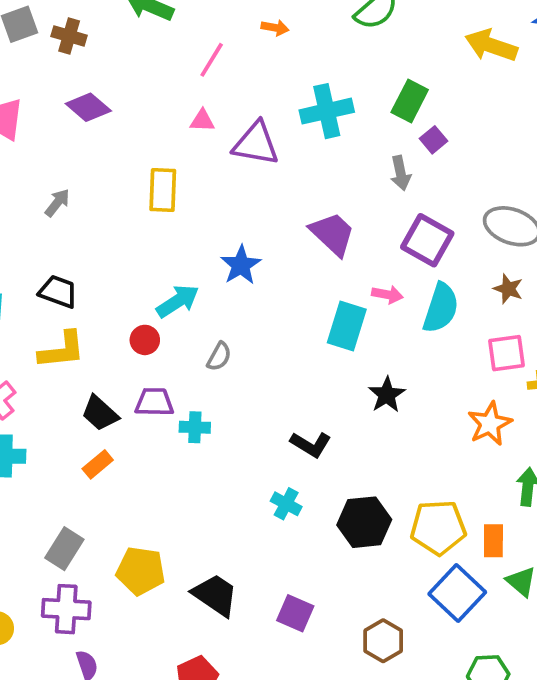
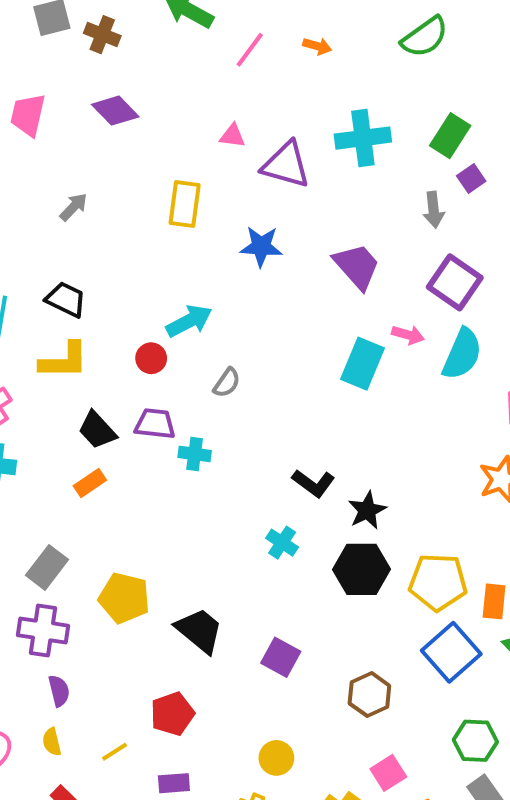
pink line: (212, 60) -> (250, 50), moved
blue star: (241, 265) -> (261, 246), moved, turned 30
black star: (387, 395) -> (367, 510), moved

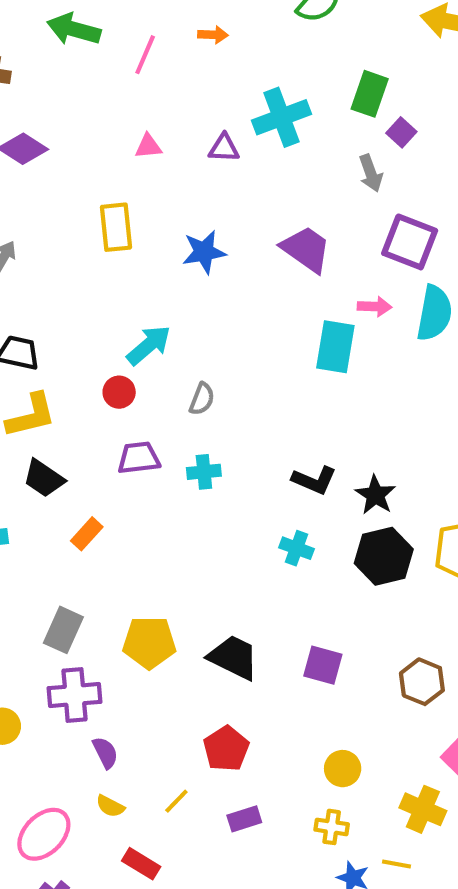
purple triangle: (286, 165) -> (224, 148), moved, size x0.6
black trapezoid: (97, 430) -> (44, 478), moved
cyan cross: (195, 454) -> (204, 472), moved
yellow semicircle: (52, 742) -> (110, 806), turned -36

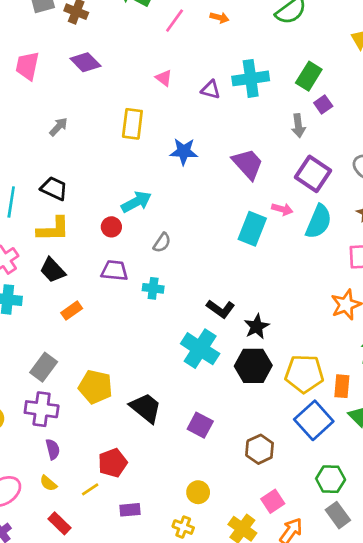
pink triangle: (148, 146) -> (164, 78), turned 30
cyan cross: (297, 548) -> (200, 349), size x1.8
red pentagon: (226, 749) -> (113, 463), moved

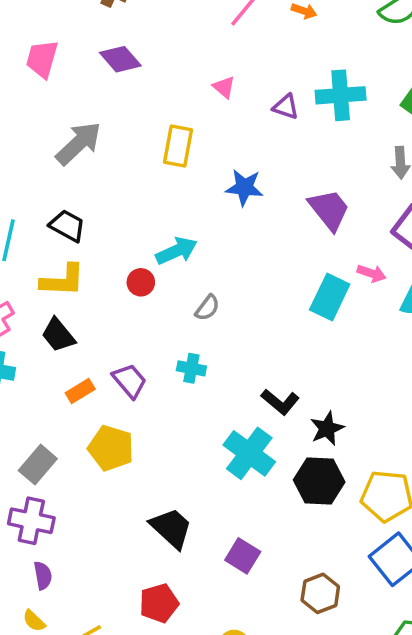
gray arrow: (58, 127) -> (79, 143), size x1.8
purple trapezoid: (114, 271) -> (129, 381), moved, turned 40
yellow pentagon: (95, 387) -> (111, 448), moved
red pentagon: (113, 463) -> (159, 603), moved

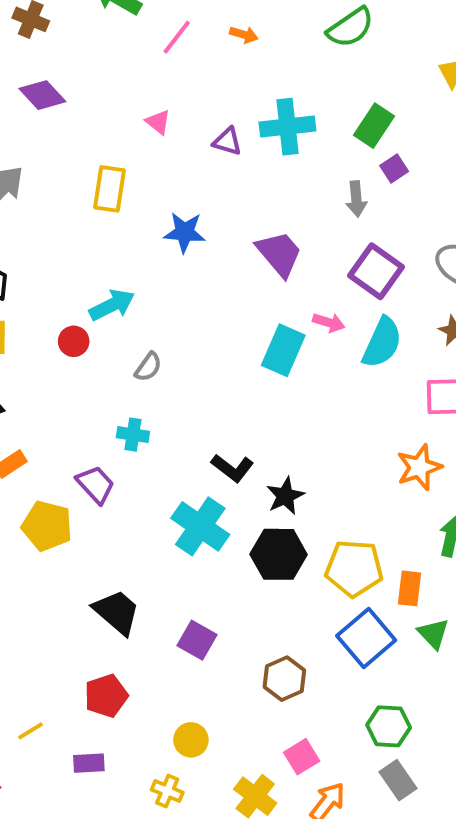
purple trapezoid: (129, 381) -> (96, 485), moved

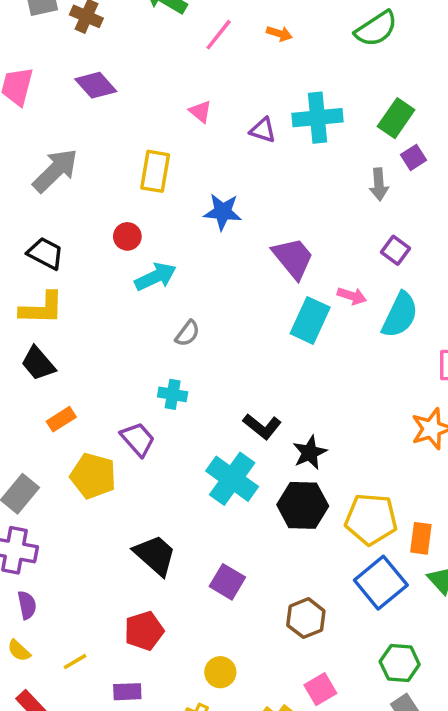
purple trapezoid: (279, 254) -> (293, 258), moved
purple square: (376, 271) -> (396, 250), size x0.6
red circle: (74, 341) -> (127, 236), moved

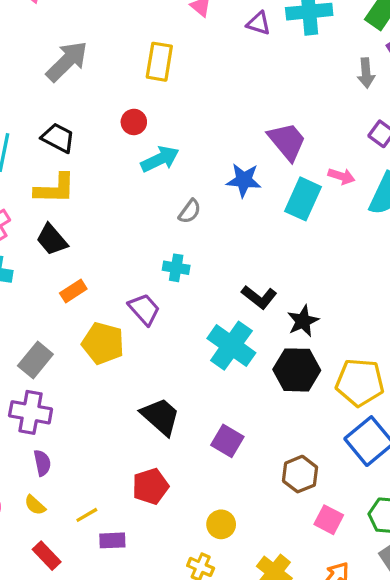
blue star: (223, 212) -> (244, 180), moved
pink square: (320, 689) -> (329, 520), moved, turned -32
purple rectangle: (127, 692) -> (112, 540), moved

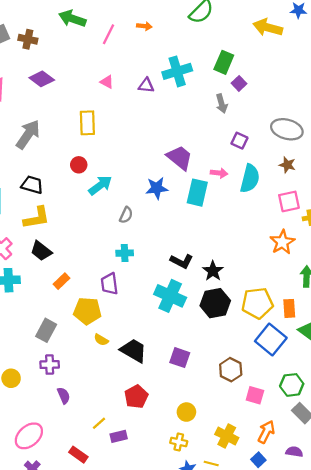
purple trapezoid: (144, 309) -> (109, 284), turned -135
purple cross: (31, 412) -> (50, 365), size x0.7
yellow semicircle: (35, 505) -> (101, 340), moved

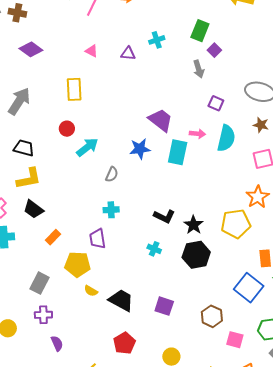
cyan cross: (177, 71) -> (157, 40), size x0.6
cyan cross: (170, 296) -> (154, 249), size x0.5
yellow pentagon: (257, 303) -> (236, 224), moved

